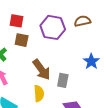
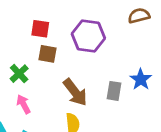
brown semicircle: (82, 21) -> (139, 16), moved
gray rectangle: (63, 80) -> (114, 91), moved

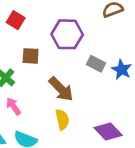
red square: (40, 29) -> (16, 20), moved, turned 30
gray rectangle: (114, 91) -> (96, 64), moved, turned -66

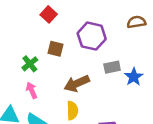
gray rectangle: (96, 64) -> (112, 67), turned -49
brown arrow: (61, 89) -> (77, 83), turned 100

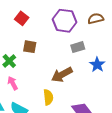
purple hexagon: (92, 36) -> (65, 21), moved
gray rectangle: (112, 67) -> (78, 47), moved
brown arrow: (77, 83) -> (62, 75), moved

